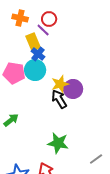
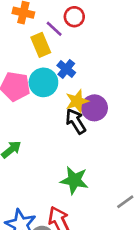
red circle: (49, 19) -> (74, 17), moved
blue cross: (38, 54) -> (66, 69), moved

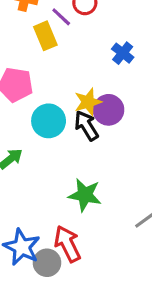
blue cross: (66, 69) -> (123, 53), moved
cyan circle: (43, 82) -> (49, 121), moved

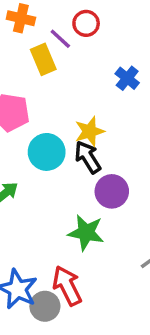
purple circle: (108, 110) -> (112, 191), moved

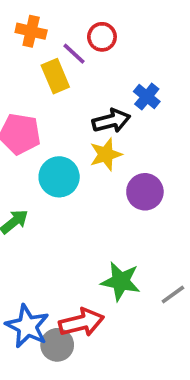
black arrow: (88, 157) -> (111, 121), moved, turned 108
purple circle: (112, 191) -> (145, 192), moved
green star: (86, 233) -> (121, 281), moved
red arrow: (67, 286) -> (81, 322), turned 102

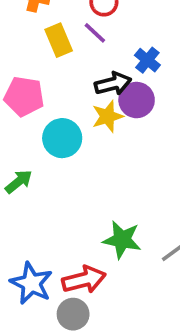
purple line: (74, 54) -> (95, 33), moved
purple circle: (145, 192) -> (137, 100), moved
gray circle: (57, 345) -> (73, 314), moved

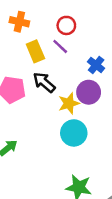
black arrow: (113, 84) -> (44, 82), moved, turned -125
cyan circle: (62, 138) -> (74, 133), moved

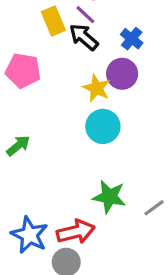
black arrow: (44, 82) -> (84, 37), moved
yellow star: (69, 103) -> (97, 88), turned -30

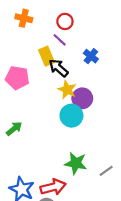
yellow rectangle: (53, 21) -> (47, 56), moved
black arrow: (84, 37) -> (58, 68), moved
purple circle: (122, 74) -> (82, 98), moved

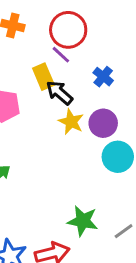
red circle: (65, 21) -> (68, 30), size x1.6
purple circle: (82, 98) -> (103, 123), moved
cyan circle: (71, 116) -> (118, 157), moved

